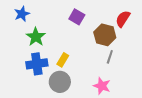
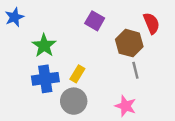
blue star: (22, 14) -> (14, 17), moved
red semicircle: (123, 19) -> (151, 23), turned 126
gray line: (110, 57) -> (135, 70), turned -32

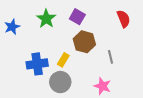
blue star: (14, 17) -> (12, 27), moved
brown hexagon: (129, 43) -> (84, 42), moved
green star: (44, 46) -> (46, 19), moved

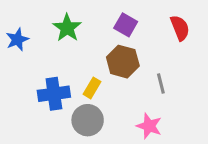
purple square: (77, 17) -> (126, 25), moved

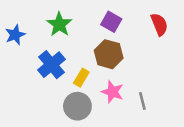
gray line: (161, 84) -> (142, 101), moved
blue cross: (54, 94) -> (51, 65), moved, turned -32
pink star: (149, 126) -> (113, 92), moved

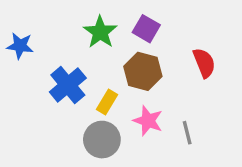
green star: (59, 24) -> (100, 32), moved
red semicircle: (159, 24) -> (204, 63), moved
blue star: (15, 35) -> (20, 46), turned 30

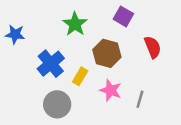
purple square: (146, 29) -> (123, 16), moved
gray line: (187, 133) -> (140, 99), turned 30
gray circle: (102, 140) -> (57, 104), moved

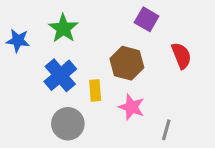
green star: (75, 24) -> (63, 28), moved
yellow rectangle: (80, 76) -> (95, 90), turned -36
gray line: (140, 99) -> (166, 130), moved

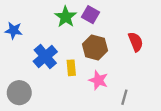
purple square: (147, 19) -> (90, 15), moved
green star: (63, 28) -> (66, 17), moved
gray circle: (68, 124) -> (19, 93), moved

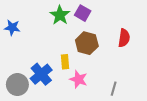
red semicircle: (136, 42) -> (124, 38), turned 30
blue cross: (45, 56) -> (41, 74), moved
pink star: (98, 80) -> (78, 79), moved

